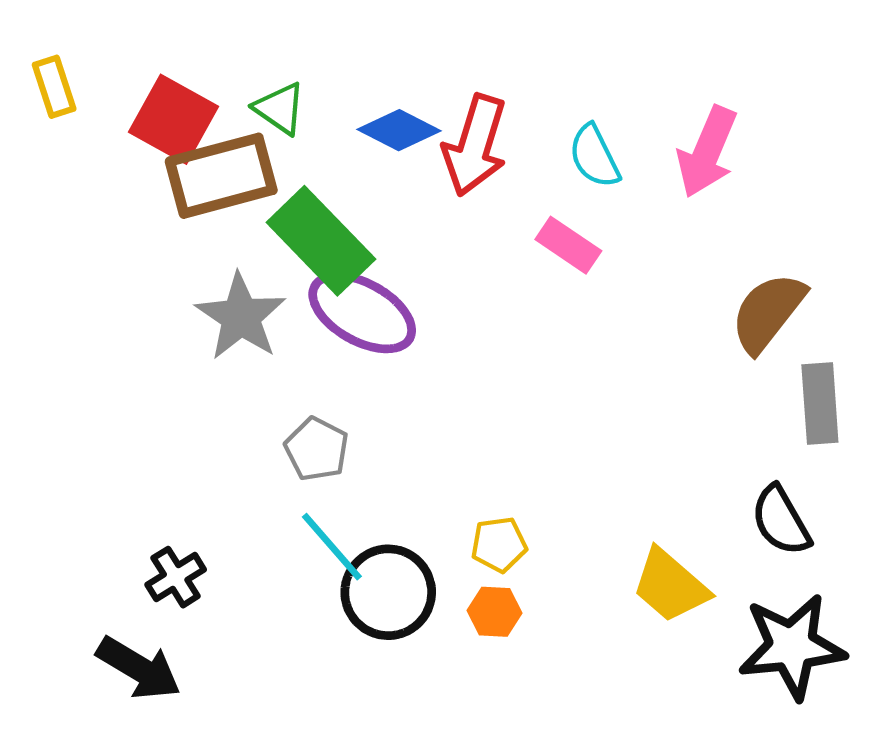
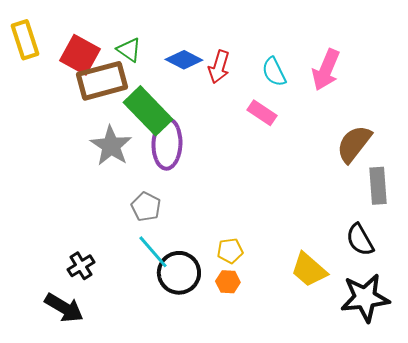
yellow rectangle: (54, 87) -> (25, 40), size x1.4
red arrow: (475, 145) -> (219, 67), size x0.7
purple ellipse: (362, 312) -> (167, 144), turned 63

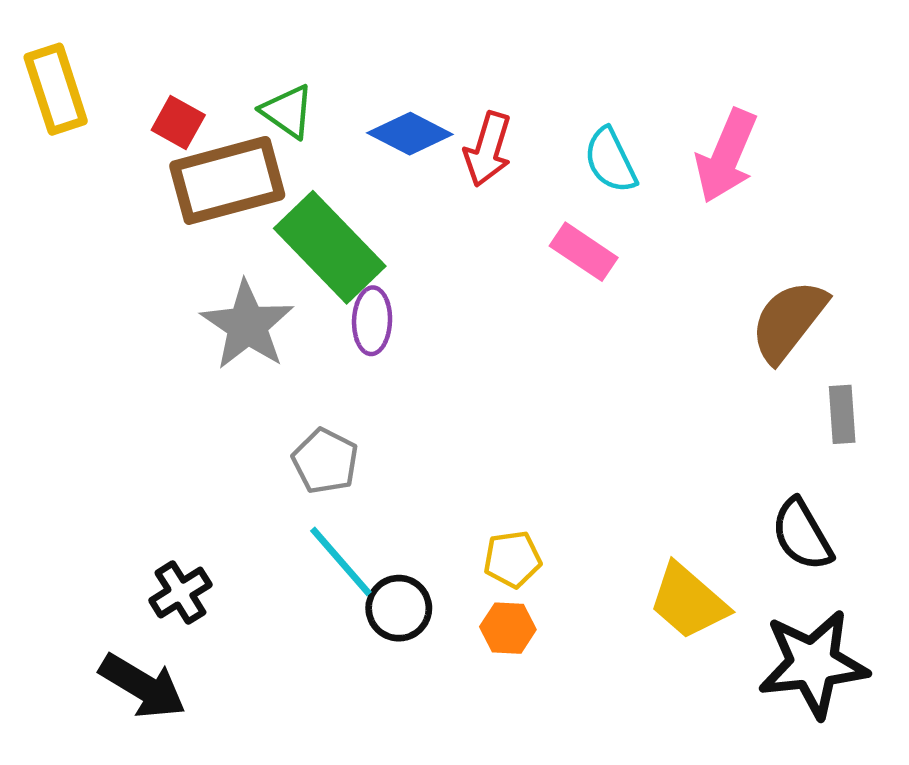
red square: (80, 55) -> (178, 123), size x0.6
purple ellipse: (167, 144) -> (372, 321), size x0.6
gray rectangle: (378, 186) -> (842, 414), size x0.7
black circle: (179, 273) -> (399, 608), size x0.7

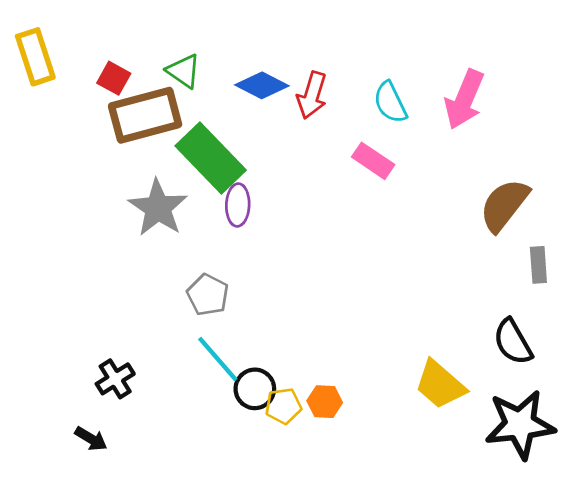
yellow pentagon: (512, 559) -> (283, 406), moved
black arrow: (143, 686) -> (91, 439), size x0.6

